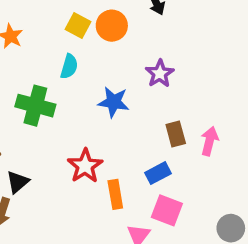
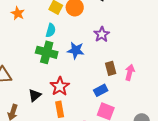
green cross: (35, 106) -> (47, 52), moved
black triangle: (18, 182) -> (35, 95), moved
orange rectangle: (115, 194) -> (60, 109), moved

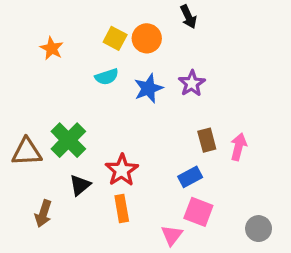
cyan semicircle: (51, 30) -> (107, 77), turned 56
blue star: (76, 50) -> (148, 88), moved, turned -30
green cross: (47, 52) -> (68, 140), moved, turned 30

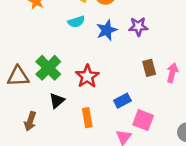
purple star: (192, 83) -> (138, 27), turned 30
red star: (122, 170) -> (87, 76), moved
blue rectangle: (190, 177) -> (122, 101), moved

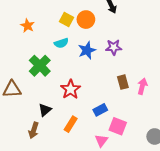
green cross: (48, 68) -> (40, 66), moved
orange rectangle: (87, 118) -> (71, 124), turned 42
brown arrow: (30, 121) -> (34, 130), moved

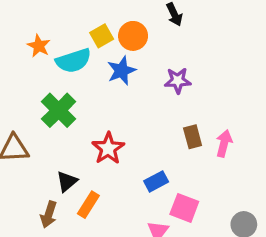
yellow square: (66, 20) -> (102, 36), turned 32
cyan semicircle: (61, 43) -> (73, 61), moved, size x1.5
blue star: (87, 50) -> (121, 71), moved
orange rectangle: (71, 124) -> (88, 205), moved

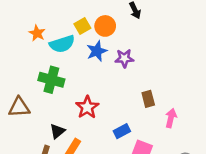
purple star: (178, 81) -> (124, 58), moved
green cross: (59, 110) -> (51, 80), turned -30
pink arrow: (224, 143) -> (171, 118), moved

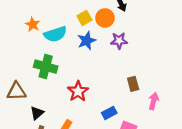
yellow square: (82, 26) -> (84, 18), moved
orange circle: (105, 26) -> (105, 18), moved
purple star: (124, 58) -> (119, 41), moved
black triangle: (57, 131) -> (37, 113), moved

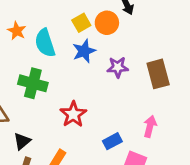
cyan semicircle: (55, 34) -> (45, 43), turned 90
purple star: (119, 41) -> (118, 67), moved
brown rectangle: (133, 84) -> (158, 74), moved, size x1.5
pink arrow: (154, 101) -> (150, 126), moved

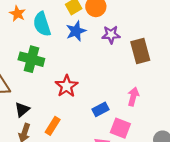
purple star: (118, 67) -> (111, 35), moved

